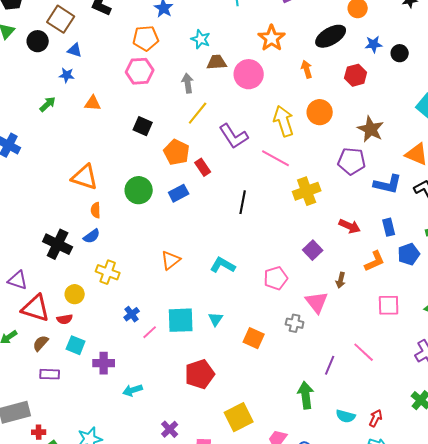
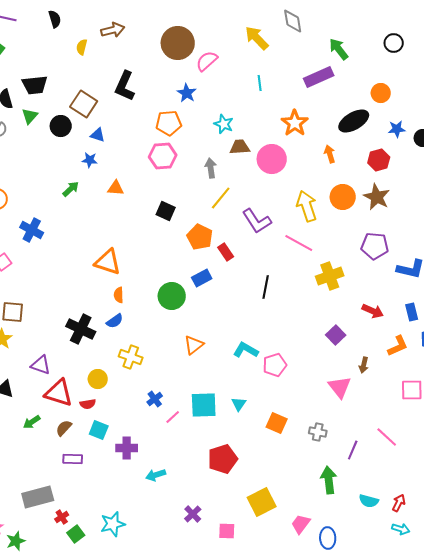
brown star: (371, 129) -> (377, 197), moved
green circle: (139, 190) -> (172, 296), moved
pink pentagon: (276, 278) -> (275, 365), moved
gray cross: (295, 323) -> (318, 432), moved
red cross: (39, 432) -> (62, 517), turned -32

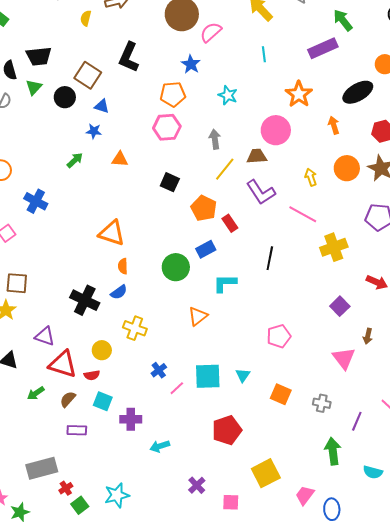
brown trapezoid: (240, 147) -> (257, 156), moved
yellow arrow: (307, 206) -> (311, 177), size x0.6
cyan L-shape: (246, 350) -> (225, 283), moved, turned -30

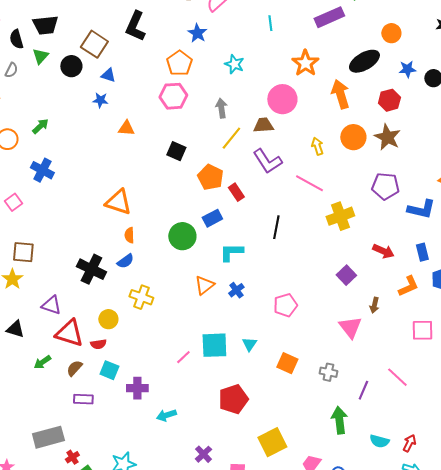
orange pentagon: (173, 94) -> (179, 63), turned -30
orange arrow: (334, 125) -> (340, 94), size x1.6
green arrow: (75, 160) -> (40, 126), moved
blue cross: (159, 370) -> (236, 290), moved

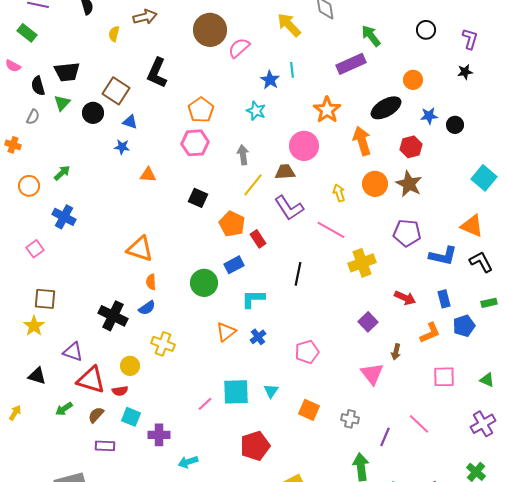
blue star: (197, 33) -> (270, 80), moved

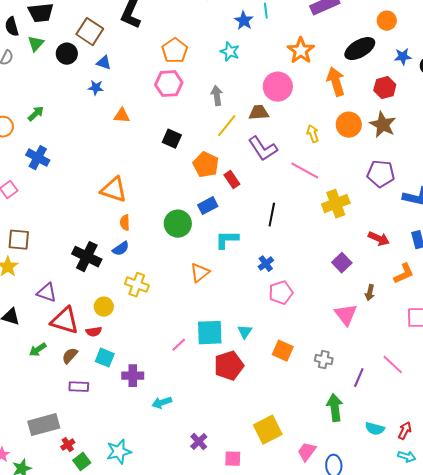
blue cross: (258, 337) -> (266, 264), moved
red pentagon: (255, 446) -> (229, 366), moved

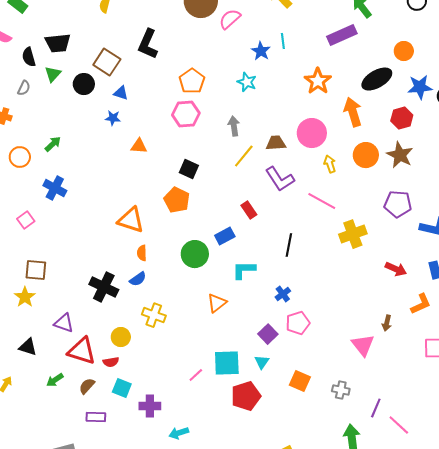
blue star: (403, 57) -> (420, 87), size x1.4
pink circle: (278, 87) -> (312, 133), moved
orange pentagon: (206, 165) -> (177, 200), moved
purple square: (342, 263) -> (268, 334), moved
pink line: (393, 365) -> (399, 425), moved

